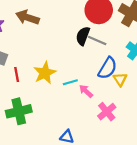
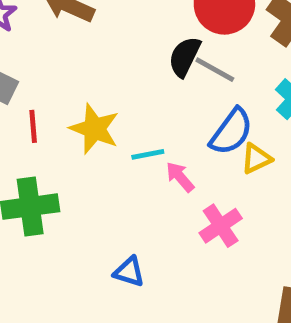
yellow star: (45, 73) -> (94, 129), turned -30
yellow triangle: (120, 79) -> (256, 159), turned 32

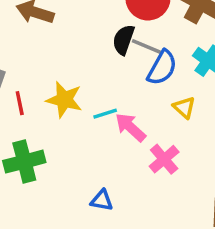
blue semicircle: (231, 132) -> (162, 68), moved
yellow triangle: (256, 159) -> (184, 107), turned -45
pink arrow: (180, 177) -> (130, 127), size x1.4

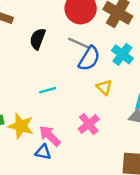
black semicircle: (124, 40) -> (38, 39), moved
yellow star: (64, 100) -> (21, 126), moved
pink arrow: (130, 127) -> (50, 136), moved

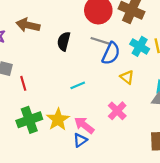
yellow star: (21, 126) -> (58, 120), turned 30
blue triangle: (43, 152) -> (80, 140), turned -40

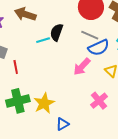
blue semicircle: (111, 53) -> (99, 48), turned 35
cyan line: (78, 85) -> (43, 40), moved
pink arrow: (84, 125) -> (82, 67), moved, turned -90

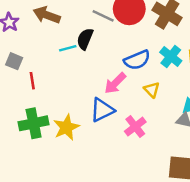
gray line: (90, 35) -> (103, 16), moved
blue triangle: (62, 124) -> (102, 110), moved, size x1.5

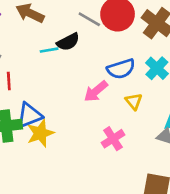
black semicircle: (85, 39) -> (68, 42), turned -145
blue triangle: (102, 110) -> (29, 115), moved

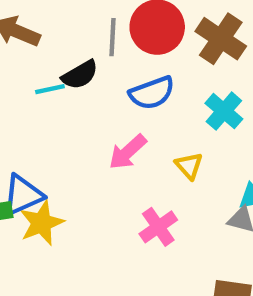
gray line: (89, 19) -> (112, 37), turned 65
blue semicircle: (121, 69) -> (152, 93), moved

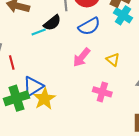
cyan cross: (224, 111) -> (123, 15), moved
pink cross: (158, 227) -> (102, 92), turned -30

